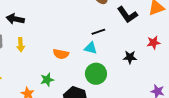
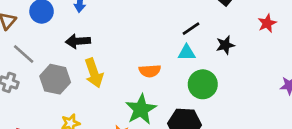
yellow arrow: (21, 45) -> (94, 73), size x1.5
black star: (130, 57) -> (225, 45), moved
green star: (47, 80) -> (141, 109), size x1.6

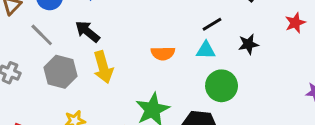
black arrow: (78, 41) -> (88, 32), turned 40
gray line: (24, 54) -> (42, 35), moved
orange semicircle: (150, 71) -> (163, 53), moved

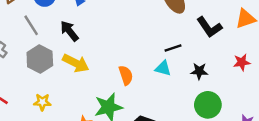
orange semicircle: (163, 53) -> (126, 75), moved, turned -120
yellow arrow: (103, 67) -> (76, 63), turned -60
green circle: (222, 86) -> (208, 105), moved

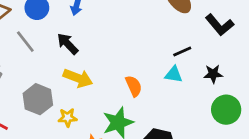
gray hexagon: (40, 59) -> (38, 99), moved
yellow star: (42, 102) -> (68, 118), moved

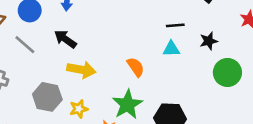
black line: (182, 51) -> (175, 25), turned 30

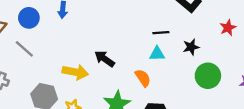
black arrow: (65, 39) -> (105, 59), moved
orange semicircle: (136, 67) -> (143, 78), moved

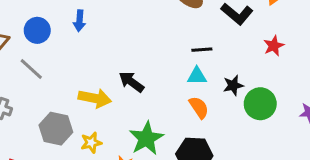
red star: (228, 28) -> (274, 46), moved
black star: (191, 47) -> (233, 85), moved
orange semicircle: (143, 78) -> (199, 107), moved

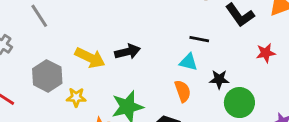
black arrow: (131, 82) -> (127, 52), turned 115

